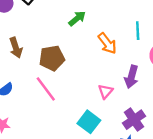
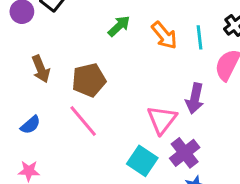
orange arrow: (107, 43) -> (164, 35), moved
pink triangle: (105, 91) -> (162, 120), size x1.5
purple cross: (134, 120) -> (185, 153), moved

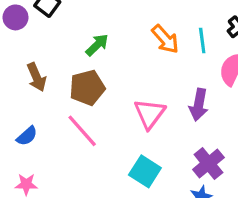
green arrow: (119, 26) -> (97, 45), moved
pink triangle: (162, 120) -> (150, 114), moved
purple cross: (185, 153) -> (208, 164), moved

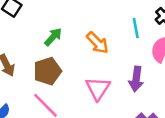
orange arrow: (165, 39) -> (97, 43), moved

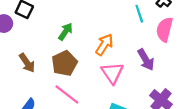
orange arrow: (97, 43) -> (104, 45), moved, turned -95
purple arrow: (136, 79) -> (146, 60), turned -30

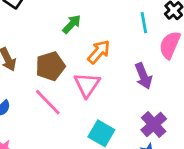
green arrow: (65, 32) -> (72, 24), moved
pink triangle: (112, 73) -> (87, 85), moved

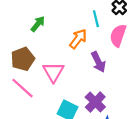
orange arrow: (99, 52) -> (78, 39), moved
purple cross: (154, 124) -> (95, 102), moved

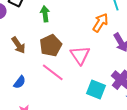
green arrow: (38, 24) -> (45, 14), moved, turned -42

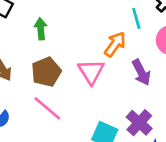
pink triangle: (80, 55) -> (91, 72), moved

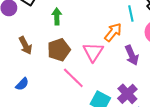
pink line: (47, 108) -> (73, 78), moved

